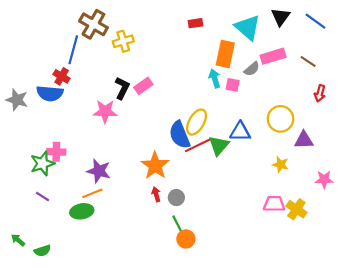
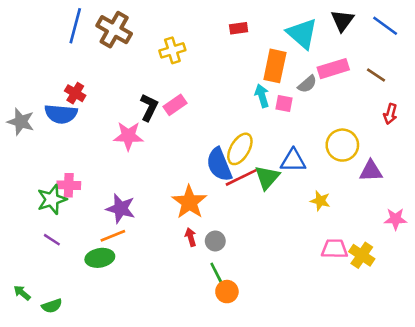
yellow cross: (123, 41) -> (172, 50), moved
blue line: (73, 50) -> (75, 26), moved
yellow star: (281, 165) -> (320, 201), moved

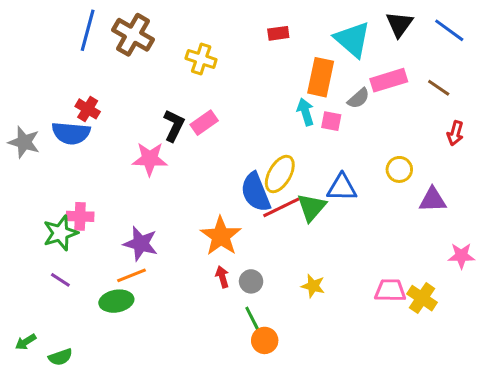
yellow cross: (172, 50) -> (201, 59), turned 35
yellow circle: (342, 145) -> (399, 169), size x0.7
yellow star: (320, 201) -> (313, 286), moved
green arrow: (22, 293) -> (26, 342), turned -72

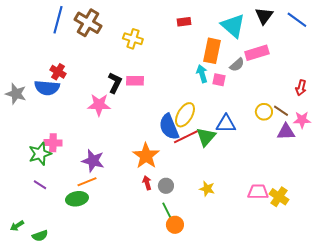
brown line: (439, 88) -> (281, 111), moved
pink rectangle: (204, 123) -> (135, 81), turned 36
pink star: (461, 256) -> (302, 120), moved

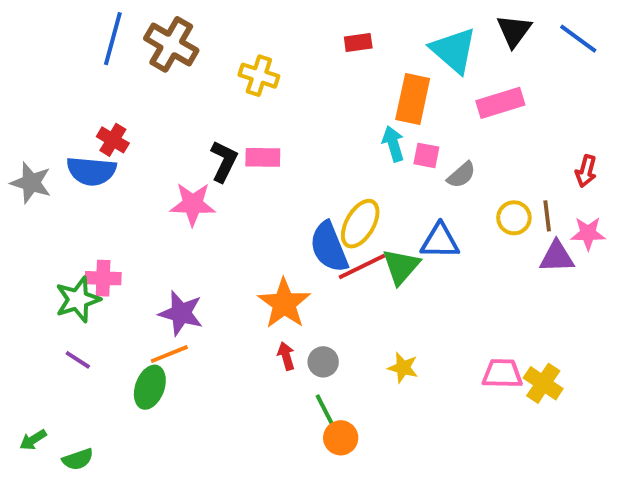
gray semicircle: (237, 65) -> (461, 175), moved
brown line: (281, 111) -> (547, 216), turned 49
green ellipse: (77, 199) -> (150, 387), turned -60

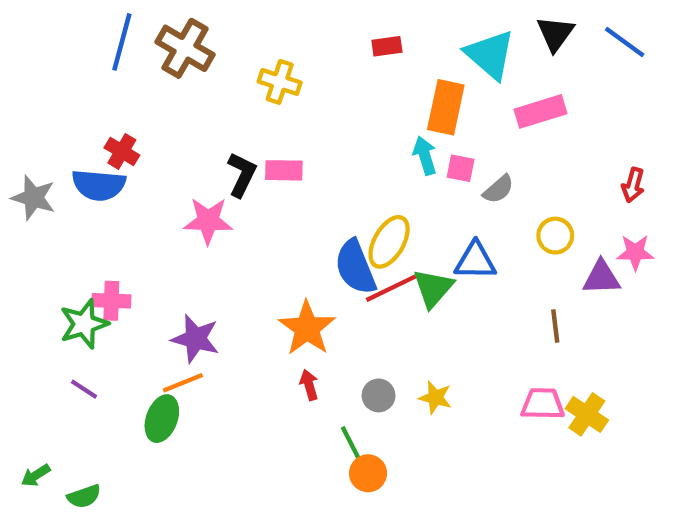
brown line: (547, 216) -> (555, 326), moved
gray circle: (323, 362) -> (379, 395), moved

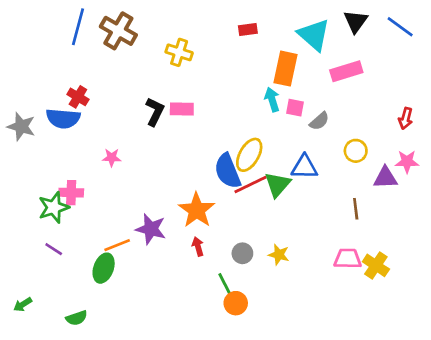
pink star: (208, 221) -> (112, 158), moved, size x0.6
purple star: (196, 339) -> (151, 229), moved
green semicircle: (84, 496) -> (77, 318), moved

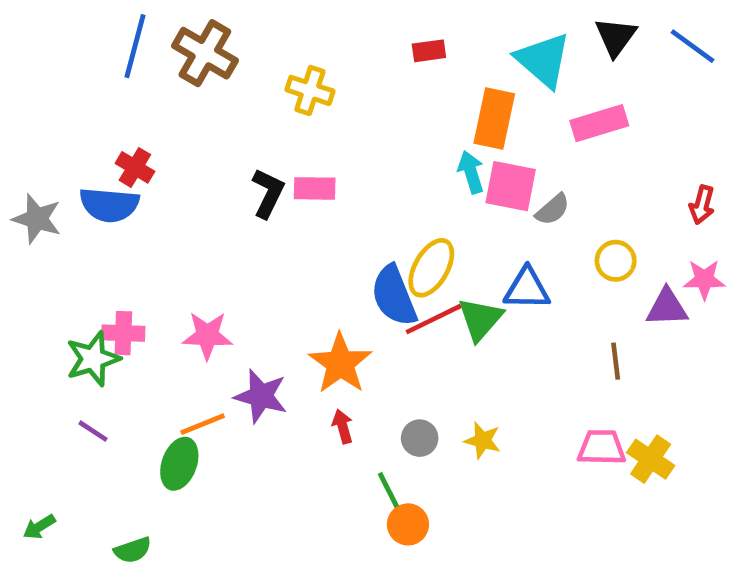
pink square: (295, 108) -> (511, 186), size x1.6
pink star: (112, 158) -> (207, 335), moved, size x1.5

